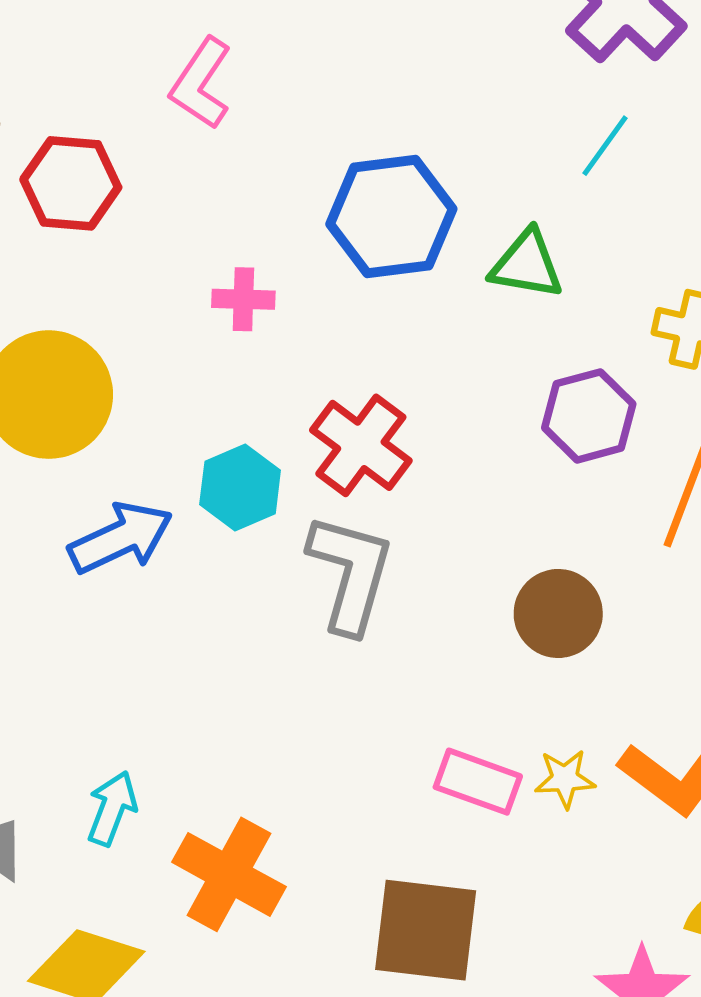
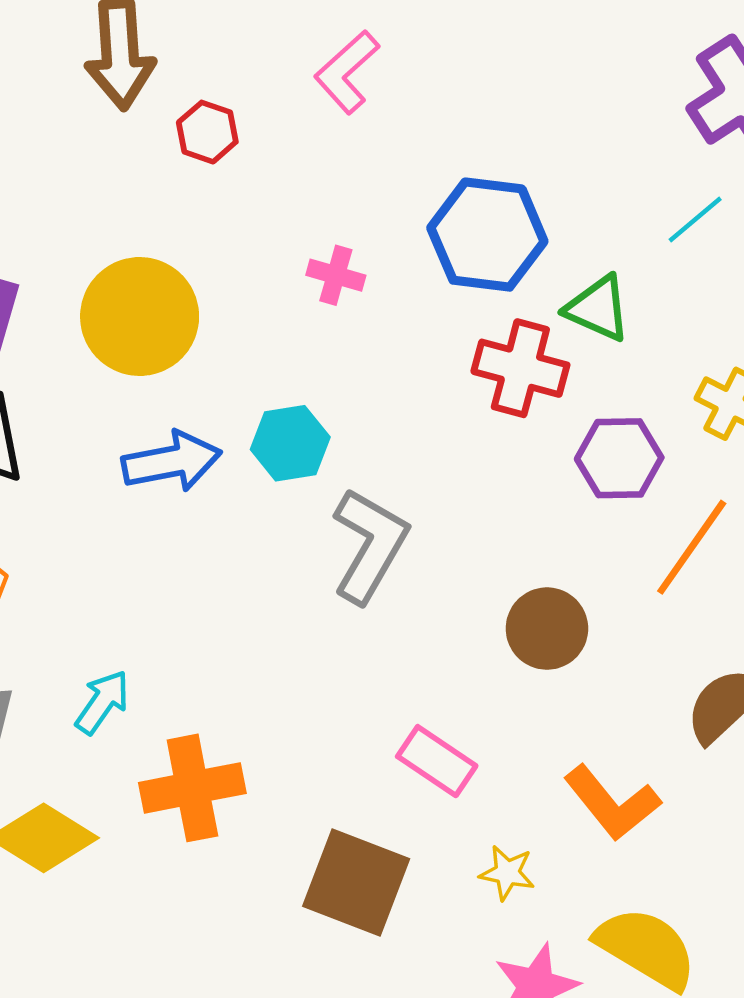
red hexagon: (71, 183) -> (207, 132), size x0.7
red cross: (361, 445) -> (520, 368), moved, turned -36
yellow star: (565, 779) -> (507, 873), moved
orange cross: (229, 874) -> (192, 788), turned 36

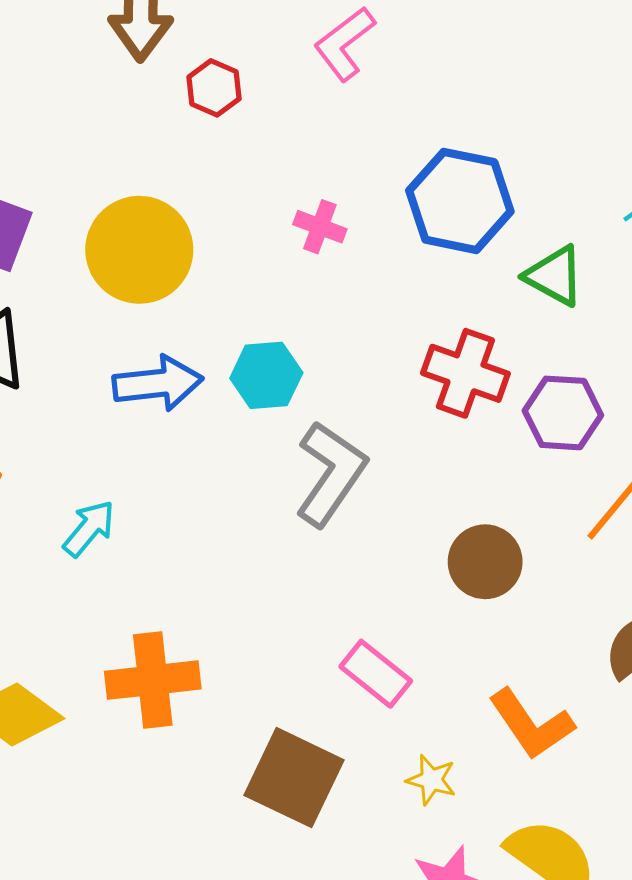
red cross: (520, 368) -> (465, 373), moved
cyan arrow: (102, 702) -> (89, 528), moved

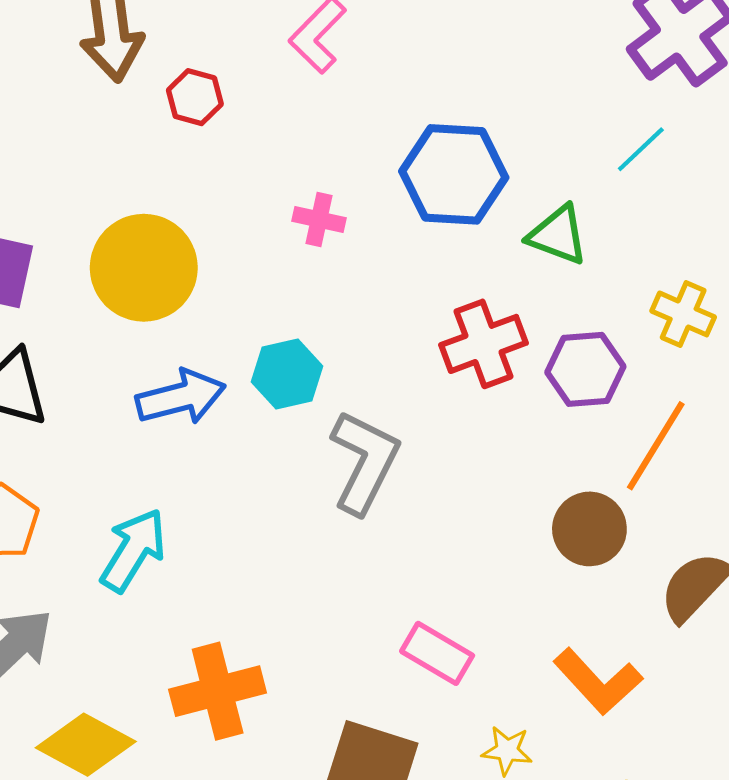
red cross: (465, 373) -> (484, 344), turned -32
cyan arrow: (89, 528) -> (133, 550), size x1.4
brown circle: (485, 562) -> (589, 529), moved

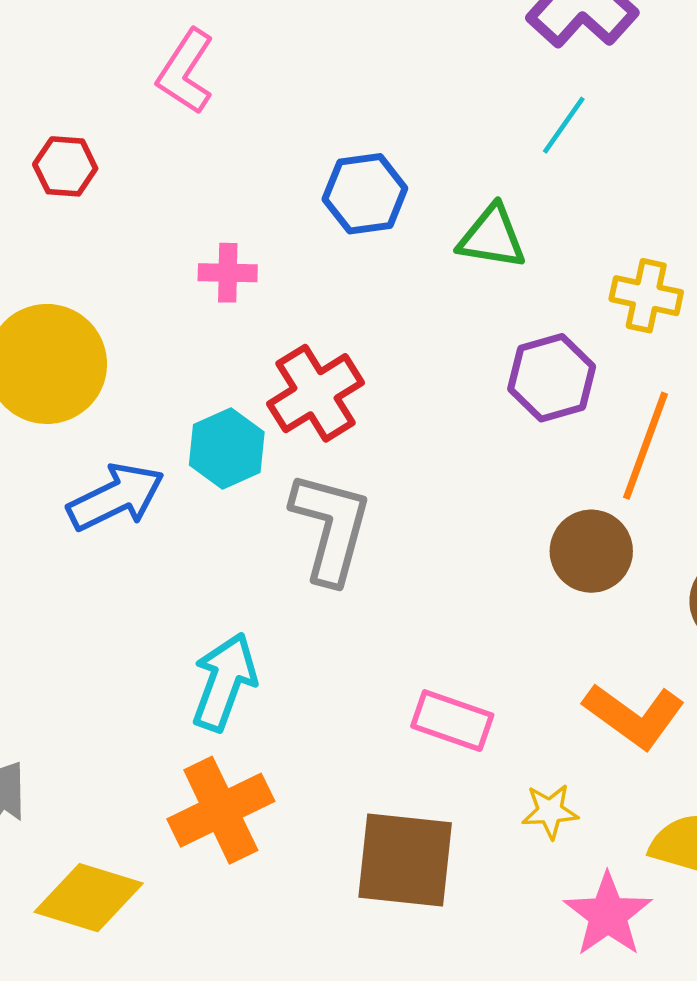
blue hexagon: (454, 174) -> (365, 194), size x0.7
red cross: (484, 344) -> (315, 393), moved
cyan arrow: (133, 550) -> (224, 682), moved

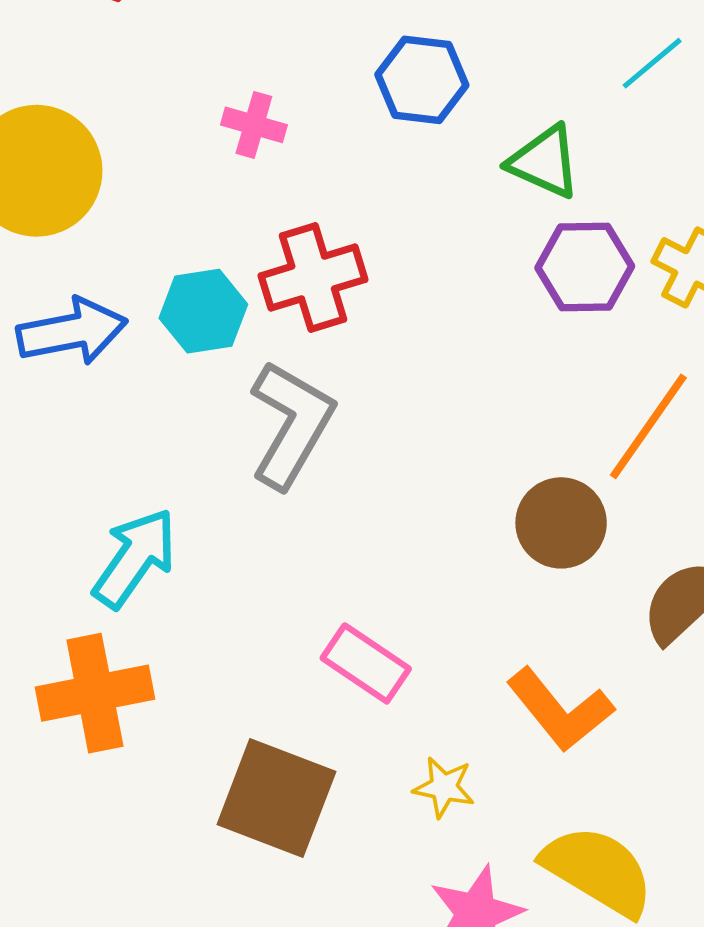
purple hexagon: (552, 378) -> (585, 267), moved

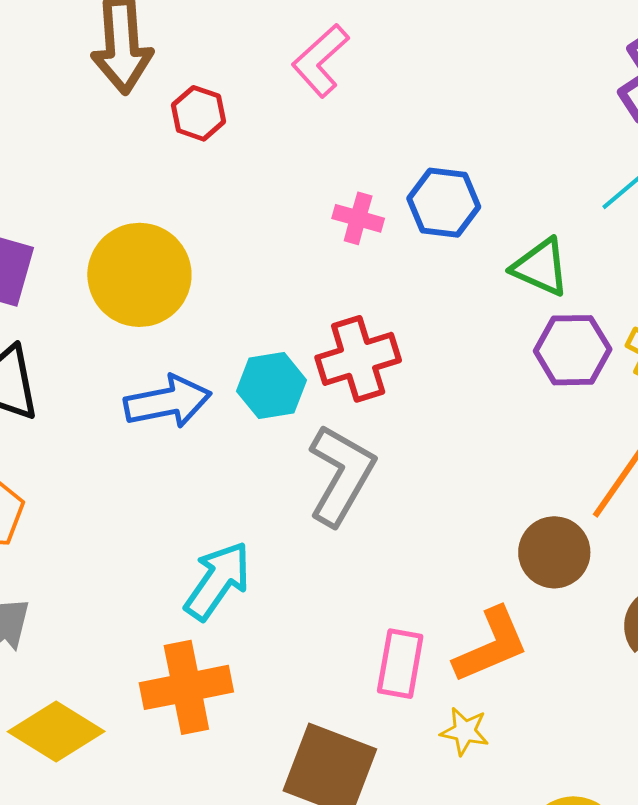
pink cross: (254, 125) -> (358, 218), moved
pink rectangle: (366, 663) -> (400, 664), turned 66
orange L-shape: (560, 710) -> (491, 645), moved, turned -74
yellow star: (444, 787) -> (465, 731), moved

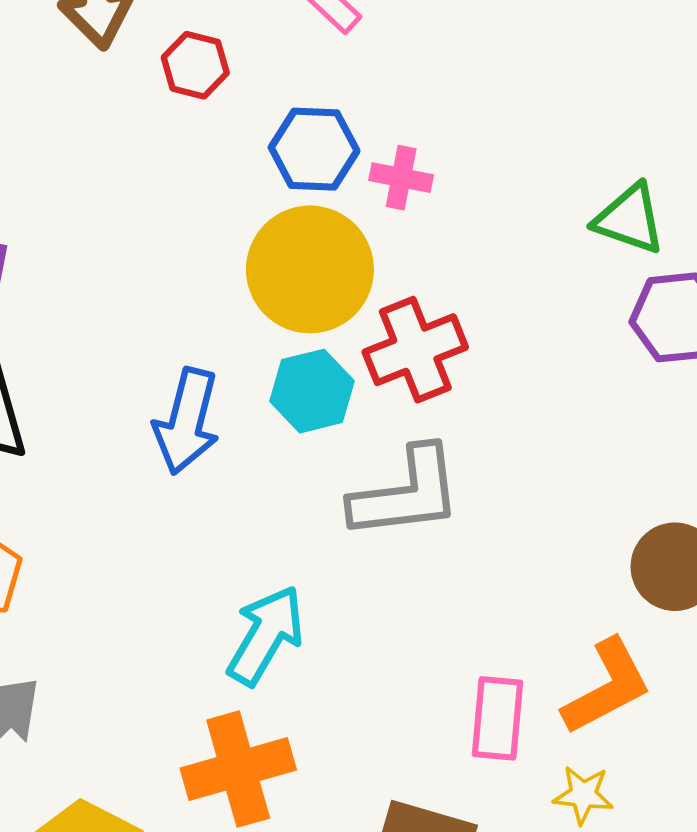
blue hexagon: (444, 203) -> (314, 149), moved
yellow circle: (139, 275) -> (310, 269), moved
blue arrow: (168, 402) -> (187, 421), turned 120
gray L-shape: (341, 475) -> (406, 493), turned 58

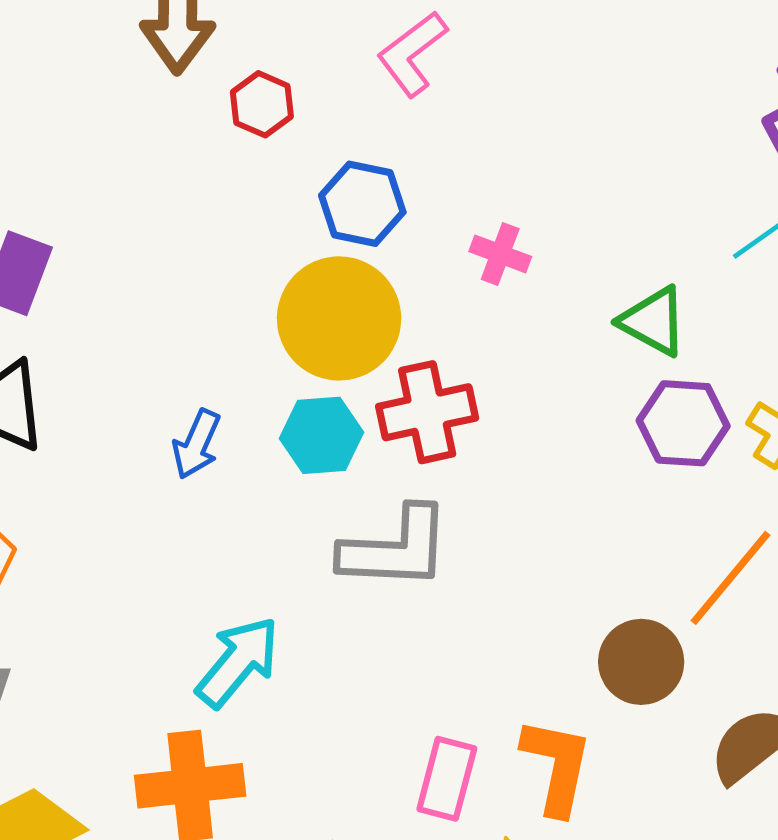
pink cross: (401, 178) -> (500, 254), moved
blue arrow: (187, 421) -> (196, 444), size x0.7
orange L-shape: (607, 687) -> (557, 766), turned -60

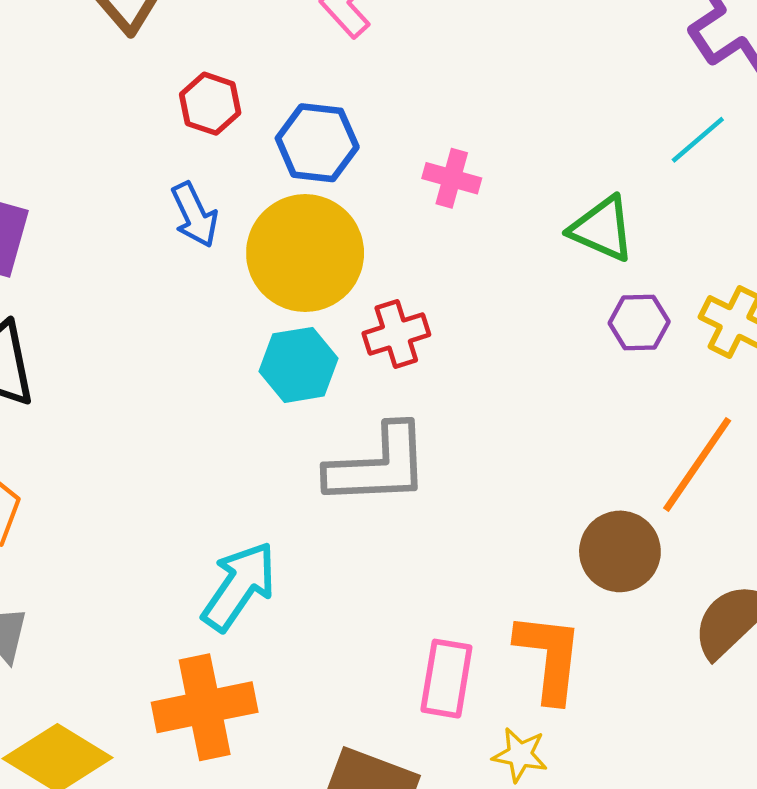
red hexagon: (262, 104) -> (210, 104), moved
red cross: (427, 412) -> (396, 334), size x0.7
purple hexagon: (683, 423) -> (639, 322), size x0.7
blue arrow: (196, 444) -> (195, 215), moved, turned -44

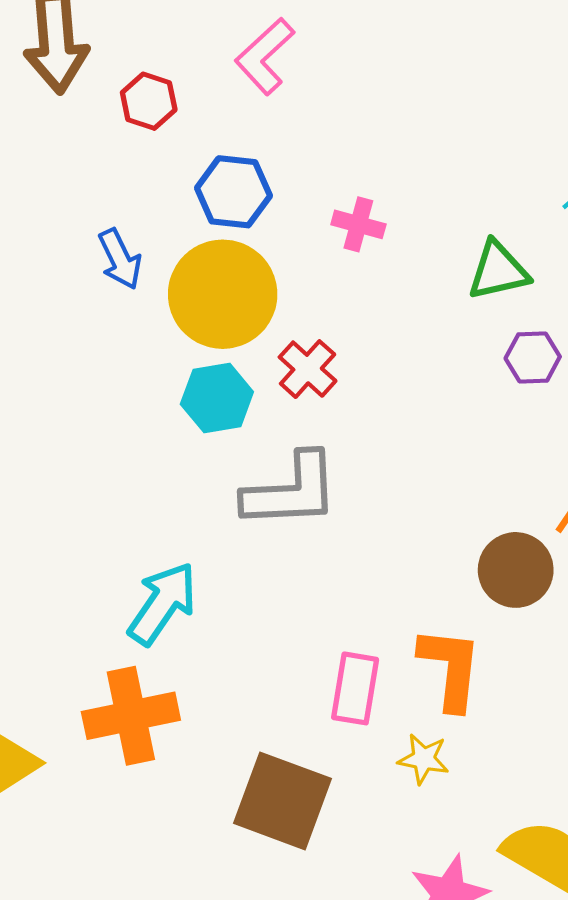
red hexagon: (210, 104) -> (149, 101), moved
green triangle: (602, 229) -> (498, 271), turned -36
red cross: (396, 334) -> (308, 369), turned -30

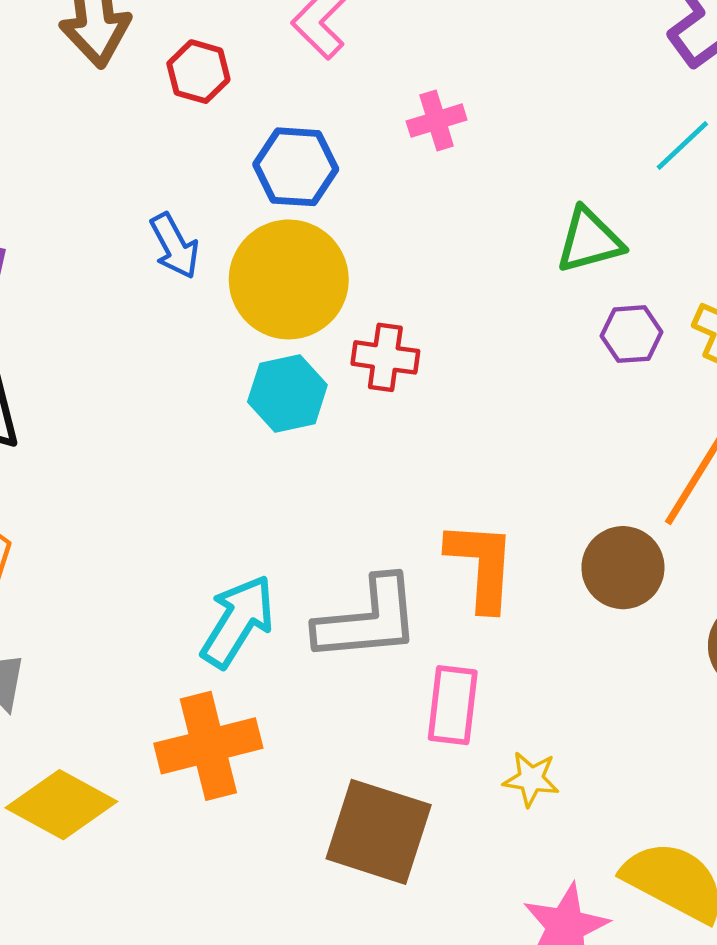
pink cross: (358, 224) -> (437, 121), moved, turned -30
red cross: (308, 369) -> (385, 357), turned -32
gray L-shape: (291, 491) -> (368, 620), moved
orange L-shape: (450, 668) -> (481, 565), moved

